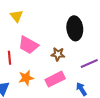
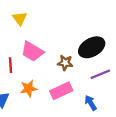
black ellipse: (75, 28) -> (92, 47), moved, turned 65

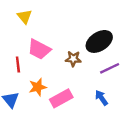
pink rectangle: (61, 91) -> (61, 98), moved

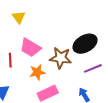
brown star: (73, 59) -> (61, 58), size x1.5
orange star: (38, 87) -> (37, 72), moved

